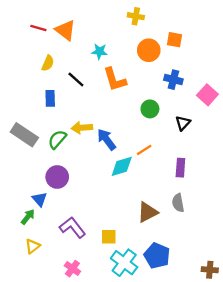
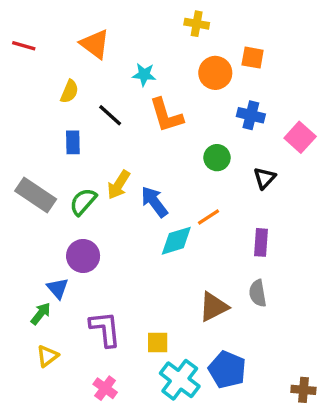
red line: (38, 28) -> (24, 46), moved
yellow arrow: (82, 128) -> (119, 185), turned -54
purple L-shape: (72, 227) -> (105, 329), turned 32

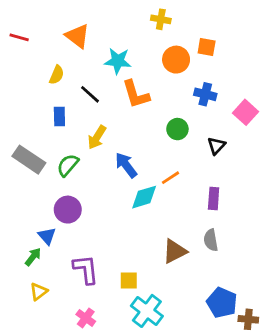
cyan star: (144, 75) -> (118, 61), size x1.4
yellow arrow: (119, 185) -> (97, 137), moved
blue pentagon: (227, 370) -> (222, 303), moved

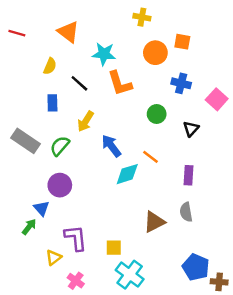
orange line: (171, 178) -> (150, 157), turned 70
yellow triangle: (39, 292) -> (54, 257), moved

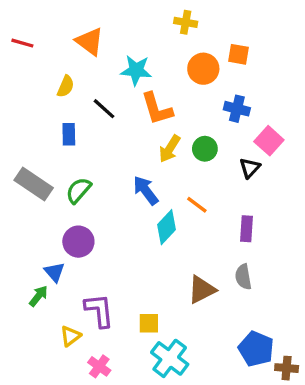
pink square: (217, 99) -> (269, 141), moved
yellow arrow: (86, 121) -> (170, 149), moved
cyan diamond: (127, 174) -> (166, 227), turned -30

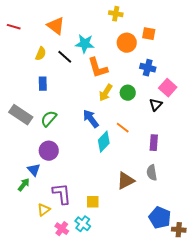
black line: (104, 109) -> (65, 57), moved
cyan cross: (170, 358) -> (83, 224), moved, size x0.7

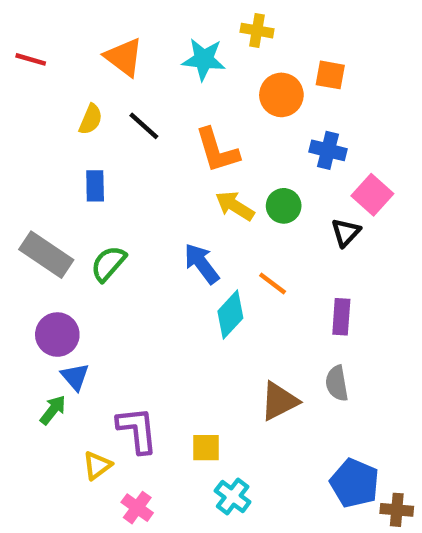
cyan star: (85, 44) -> (204, 59), moved
yellow arrow: (106, 93) -> (235, 206), turned 90
purple circle: (49, 151) -> (57, 335), moved
cyan cross: (83, 224) -> (233, 496), moved

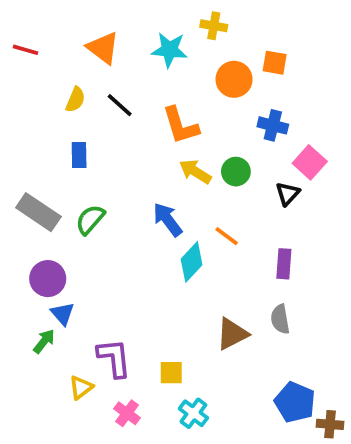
pink cross: (137, 508) -> (127, 413), moved

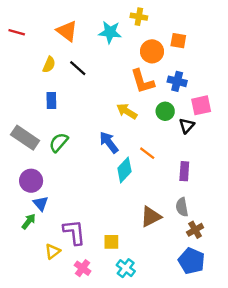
orange L-shape: (181, 125) -> (142, 81), moved
pink square: (310, 162) -> (201, 105), turned 36
green circle: (236, 172) -> (165, 111), moved
brown cross: (330, 424) -> (195, 230), moved, turned -35

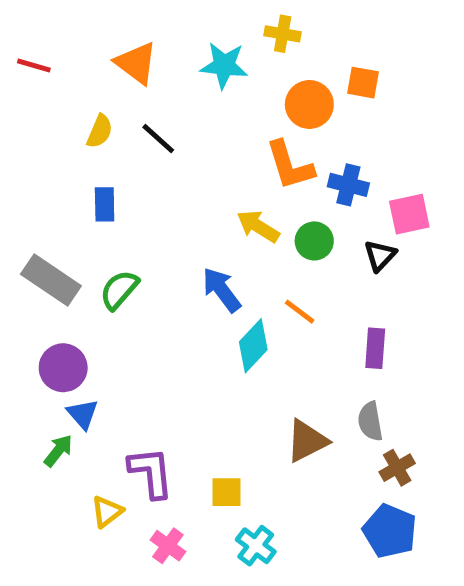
blue cross: (177, 81) -> (348, 185), moved
green circle: (165, 111) -> (314, 241), moved

